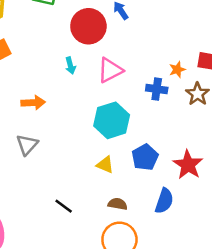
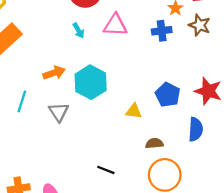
pink triangle: (110, 70) -> (115, 25), turned 45
cyan hexagon: (112, 120) -> (91, 82), moved
black line: (64, 206) -> (106, 170), moved

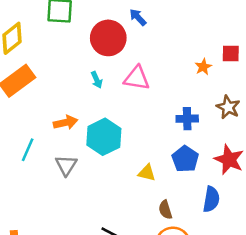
brown star: (200, 25) -> (228, 107), moved
blue cross: (162, 31) -> (187, 119), moved
brown semicircle: (154, 143) -> (165, 210), turned -108

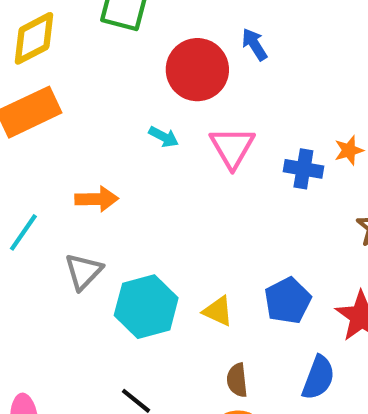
pink triangle: (137, 78) -> (232, 147), turned 40
cyan arrow: (97, 80) -> (164, 137), turned -49
blue cross: (187, 119) -> (303, 169), moved
cyan hexagon: (104, 137) -> (146, 307), moved

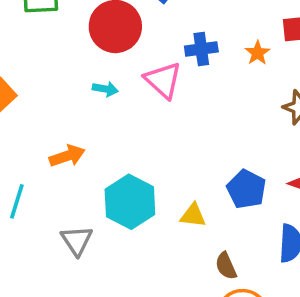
blue cross: (303, 169) -> (201, 49), moved
gray triangle: (83, 271) -> (77, 241), moved
cyan hexagon: (146, 307) -> (130, 202), moved

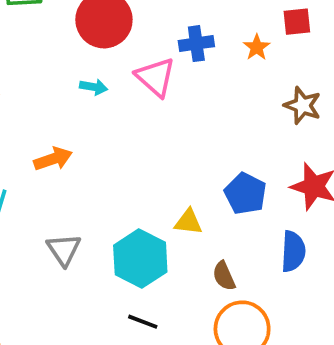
cyan hexagon: (130, 202) -> (140, 259), moved

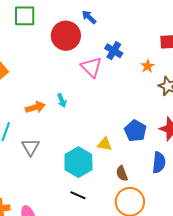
blue cross: (196, 44) -> (114, 51), turned 36
orange star: (257, 47) -> (148, 66), moved
cyan arrow: (94, 87) -> (62, 100), moved, turned 56
gray triangle: (64, 250) -> (31, 147), moved

